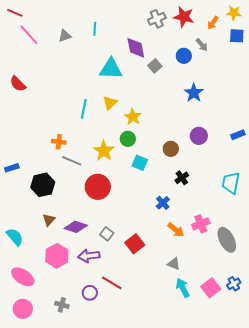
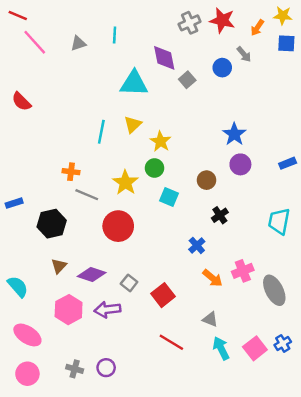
blue star: (194, 93) -> (234, 134), moved
red line: (112, 283) -> (171, 342), moved
purple circle: (90, 293) -> (106, 368), moved

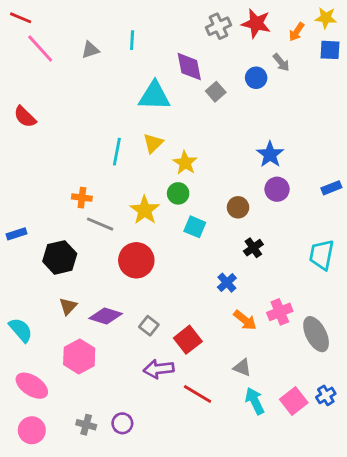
purple arrow: (107, 310) -> (159, 369), moved

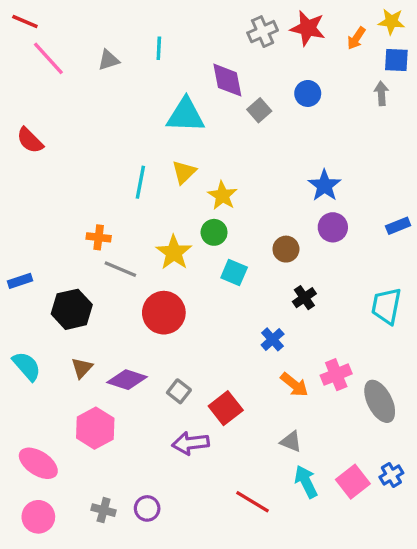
gray arrow: (281, 62) -> (381, 93), moved, turned -144
cyan semicircle: (21, 330) -> (27, 366), moved
red line: (198, 394) -> (253, 502), moved

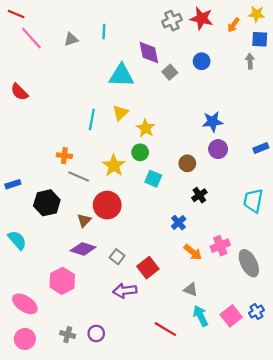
blue star: (324, 185) -> (213, 122), turned 30
brown triangle: (82, 368) -> (84, 220), moved

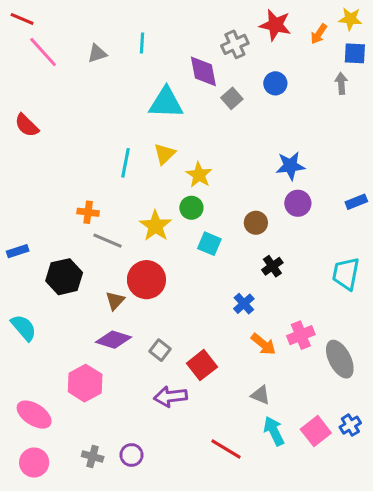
gray cross: (172, 21) -> (235, 44), moved

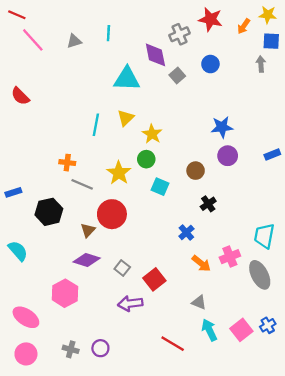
cyan trapezoid: (346, 274) -> (264, 236), moved

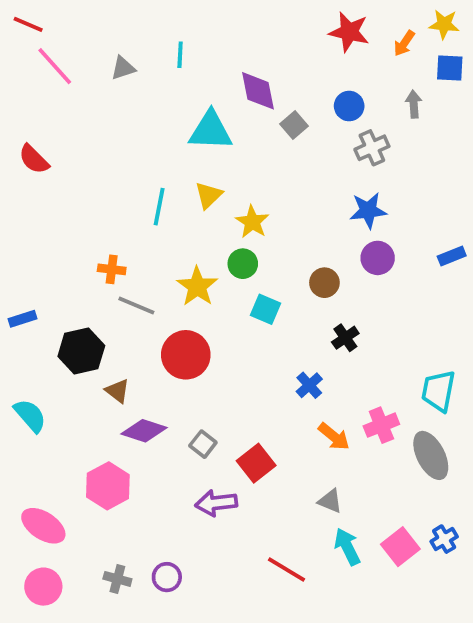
gray cross: (180, 34) -> (372, 148), moved
gray arrow: (261, 64) -> (414, 104), moved
brown triangle: (88, 230) -> (117, 391), moved, turned -35

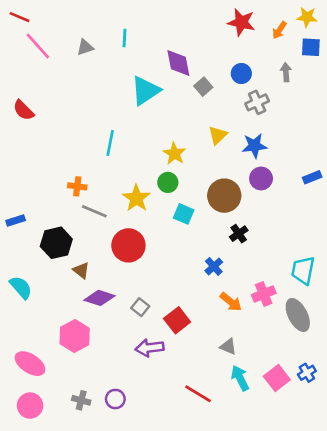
cyan triangle: (210, 131) -> (146, 91), turned -36
yellow triangle: (209, 195) -> (218, 135), moved
brown circle: (324, 283) -> (224, 196), size x1.6

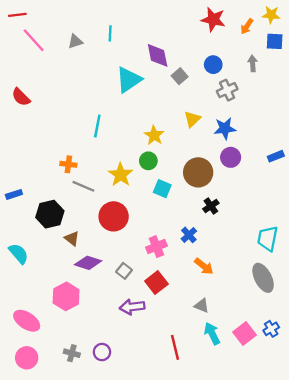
red line: (20, 17) -> (17, 15), turned -30
pink cross: (264, 294) -> (156, 247), moved
red line: (198, 394) -> (175, 347), turned 45

